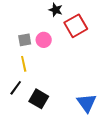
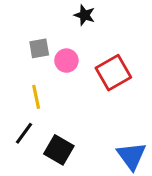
red square: (76, 26) -> (113, 73), moved
gray square: (25, 40) -> (39, 48), moved

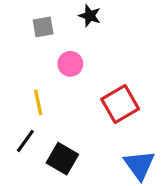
gray square: (39, 48) -> (43, 27), moved
red square: (113, 73) -> (120, 104), moved

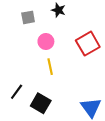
yellow line: (38, 102) -> (50, 67), moved
red square: (120, 104) -> (88, 44), moved

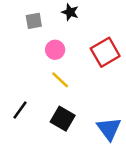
yellow line: (50, 67) -> (60, 80), turned -35
black square: (41, 103) -> (63, 119), moved

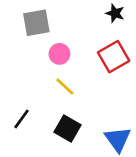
black star: (70, 12) -> (115, 13), moved
gray square: (34, 21) -> (36, 23), size x1.5

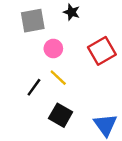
black star: (115, 13) -> (72, 12), moved
black line: (21, 119) -> (34, 87), moved

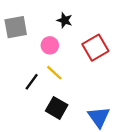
black star: (72, 12) -> (65, 20), moved
gray square: (33, 21) -> (16, 27), moved

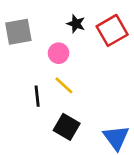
red square: (95, 48) -> (112, 30), moved
black line: (32, 82) -> (37, 96), turned -42

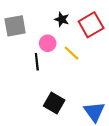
yellow line: (64, 85) -> (72, 53), moved
black line: (37, 96) -> (37, 62), moved

